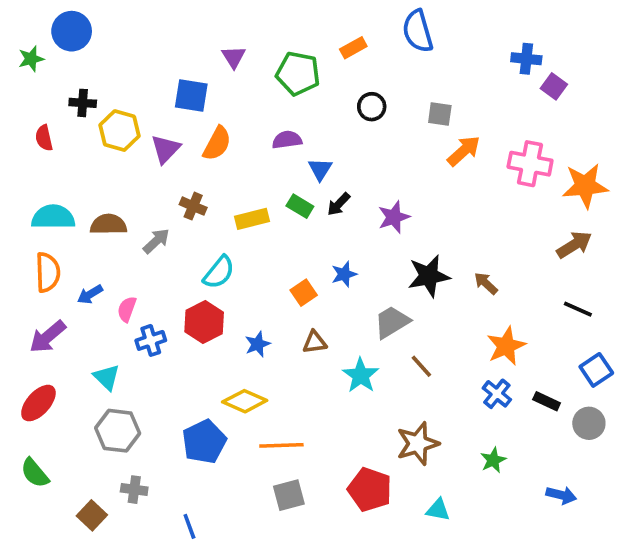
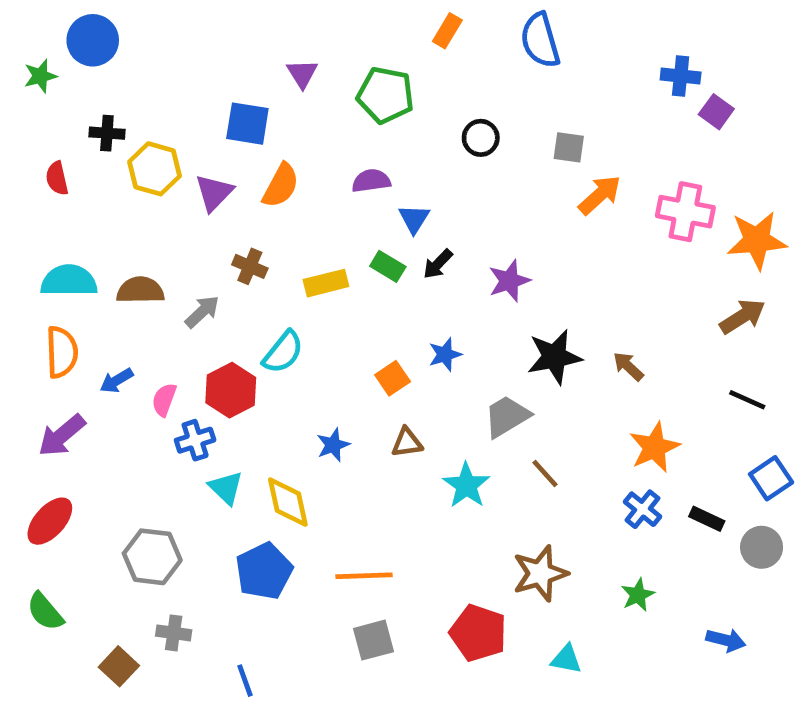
orange rectangle: (353, 48) -> (447, 31), moved, turned -30
red hexagon: (204, 322) -> (231, 390), moved
cyan triangle: (107, 377) -> (226, 488), moved
yellow diamond: (245, 401) -> (288, 502), moved, turned 54

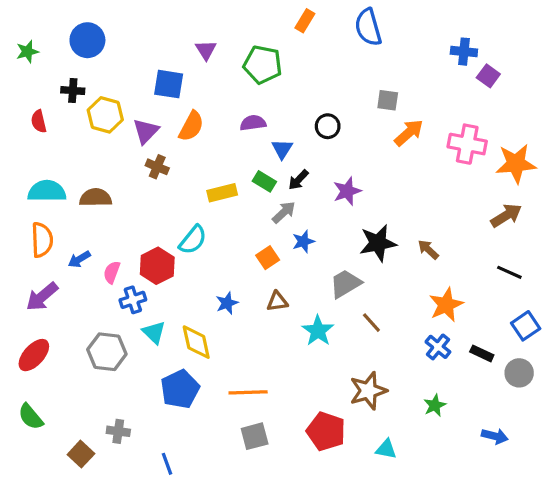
blue circle: (93, 40) -> (87, 40), moved
black circle: (481, 138) -> (328, 126), moved
brown cross: (250, 266) -> (157, 167), moved
gray arrow: (202, 312) -> (284, 212), moved
gray hexagon: (152, 557) -> (107, 352), moved

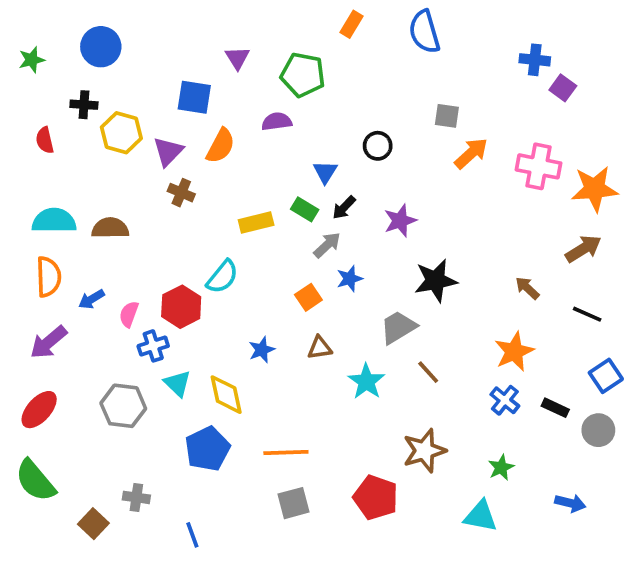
purple semicircle: (253, 123) -> (277, 122), moved
brown arrow: (428, 250) -> (527, 288), moved
green semicircle: (31, 417) -> (35, 481), size x1.4
cyan triangle: (386, 449) -> (481, 516), moved, size x1.4

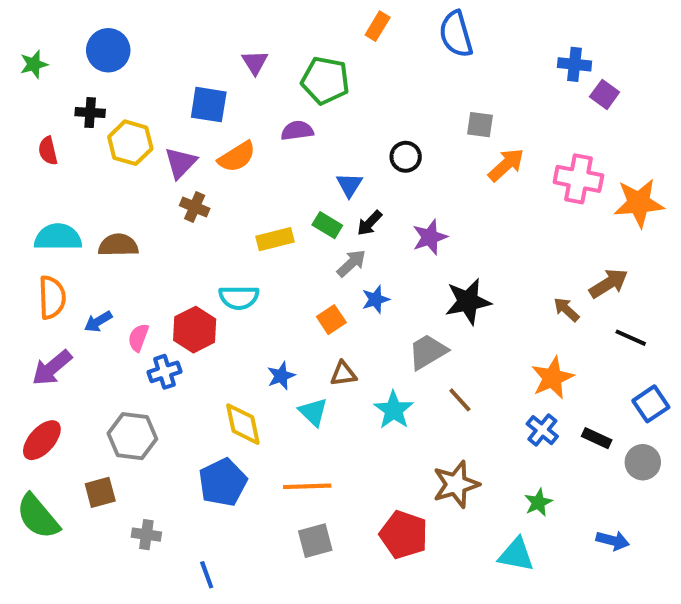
orange semicircle: (221, 146) -> (237, 157), turned 30
brown arrow: (583, 249) -> (609, 283), moved
cyan semicircle: (222, 277) -> (239, 297), turned 51
cyan triangle: (178, 383) -> (313, 412), moved
brown square: (93, 524) -> (100, 492), moved, turned 32

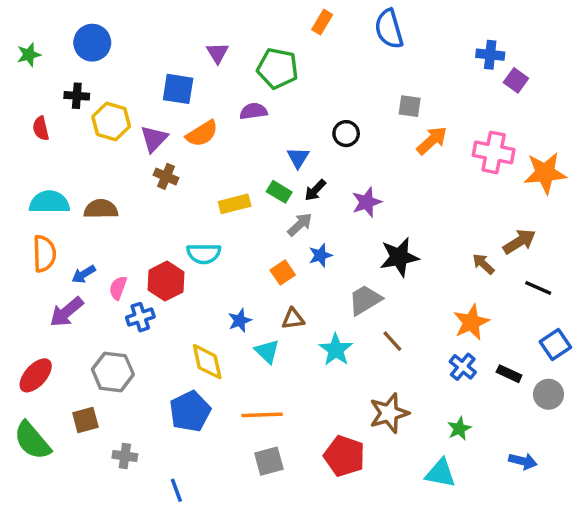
purple arrow: (52, 368) -> (67, 312), moved

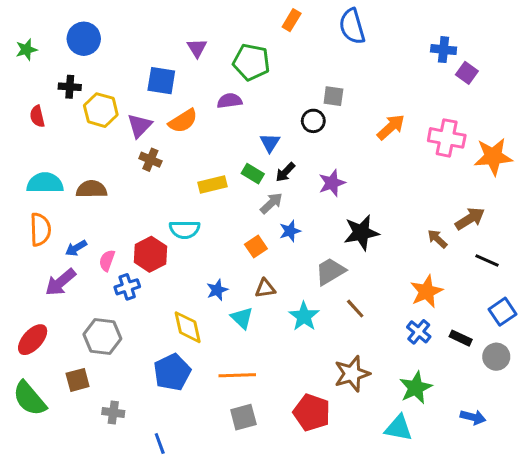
gray square: (410, 106) -> (333, 96), moved
green star: (459, 429) -> (416, 388), size x1.5

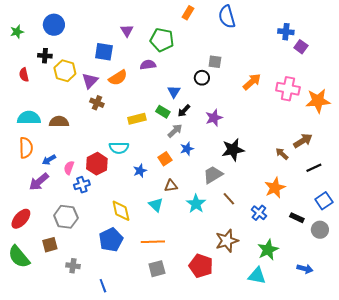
black line: (487, 260) -> (314, 168), turned -49
blue star: (217, 290) -> (140, 171), moved
blue cross: (419, 332) -> (259, 213), moved

